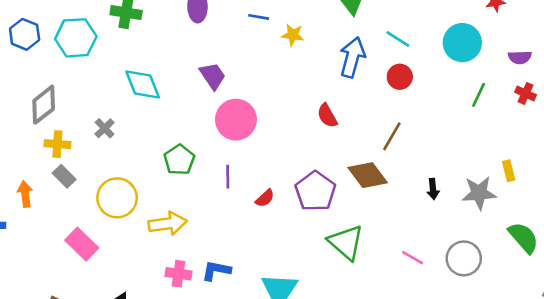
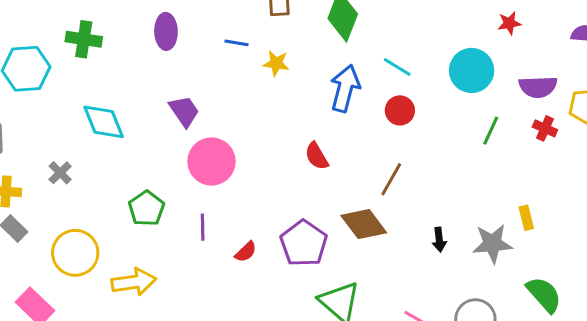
purple semicircle: (520, 57) -> (538, 87), size x1.4

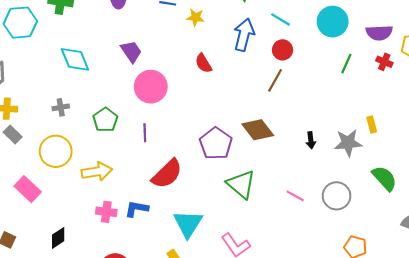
red semicircle: (317, 156) -> (203, 63), moved
gray cross: (60, 173) -> (61, 107), moved, turned 35
brown line: (391, 179) -> (275, 80), moved
red semicircle: (246, 252) -> (167, 174), moved, size x2.0

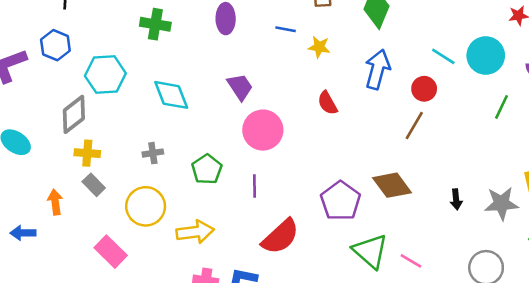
cyan line: (280, 19) -> (443, 56), moved
cyan hexagon: (20, 23) -> (105, 75), moved
pink line: (295, 196) -> (411, 261), moved

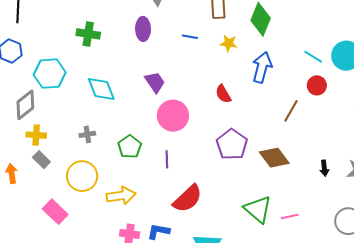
yellow star: (319, 47) -> (229, 43), moved
red circle: (424, 89) -> (317, 85), moved
purple pentagon: (341, 201) -> (232, 144), moved
pink line: (411, 261) -> (290, 216), turned -42

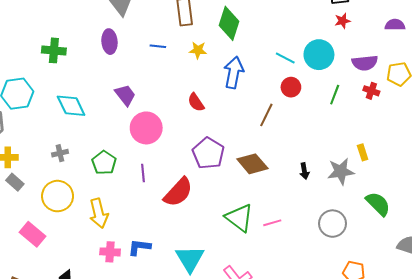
yellow arrow: (121, 196) -> (99, 213), turned 88
red semicircle: (188, 199) -> (178, 192), moved

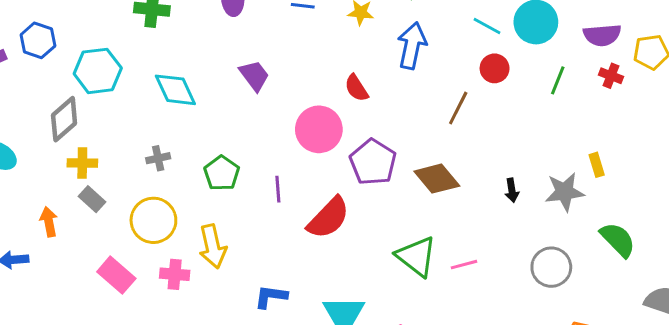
pink circle: (146, 128) -> (319, 129), moved
pink cross: (110, 252) -> (175, 274), moved

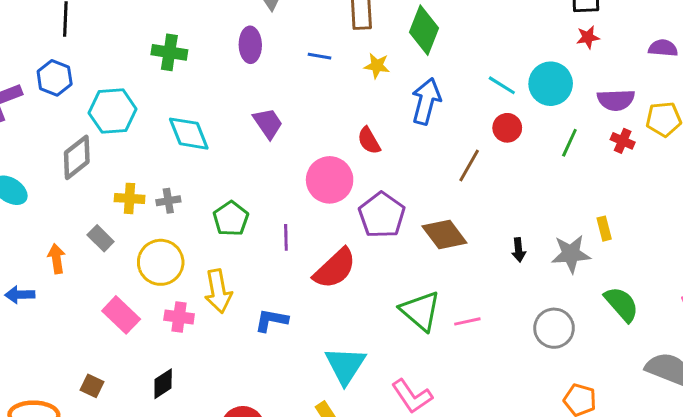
yellow cross: (82, 163) -> (130, 198), moved
blue L-shape: (271, 297) -> (271, 320), moved

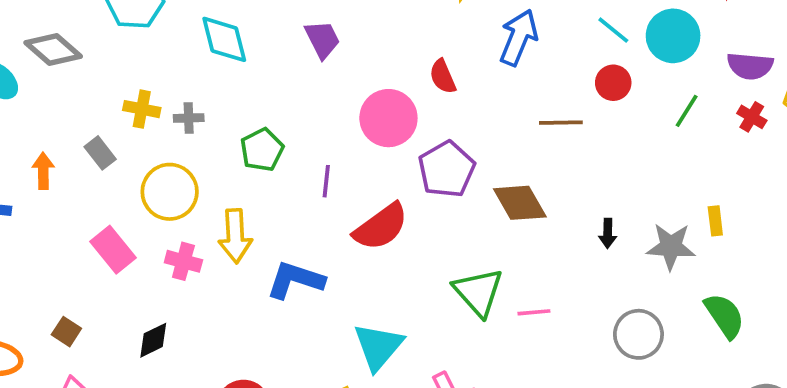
gray diamond: (77, 157) -> (53, 49), moved, turned 72
brown line: (469, 165) -> (561, 123), turned 52
blue L-shape: (271, 320) -> (295, 280), size x1.4

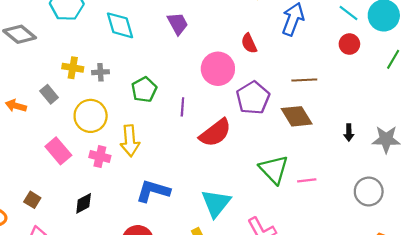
brown line: (561, 123) -> (304, 80), moved
orange arrow: (43, 171) -> (16, 106), turned -72
blue L-shape: (295, 280) -> (153, 191), moved

